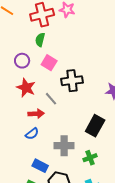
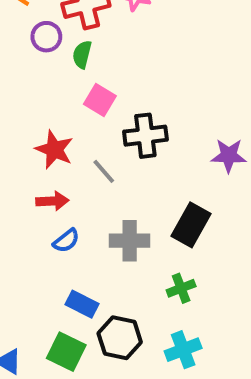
purple circle: (22, 61) -> (46, 37), moved
red arrow: (36, 114) -> (52, 201), moved
gray cross: (64, 146) -> (130, 241), moved

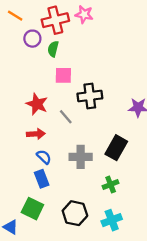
pink square: (100, 100) -> (63, 75), turned -30
blue semicircle: (66, 241) -> (44, 157), turned -98
blue rectangle: (82, 304) -> (42, 179), moved, turned 42
green square: (66, 352) -> (32, 209), moved

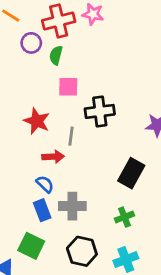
gray line: (66, 117) -> (71, 136), turned 49
red arrow: (36, 134) -> (53, 157), moved
gray cross: (81, 157) -> (72, 206), moved

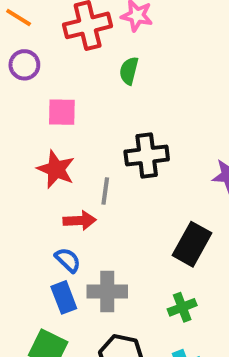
purple circle: (31, 43) -> (24, 65), moved
green semicircle: (56, 55) -> (129, 71), moved
pink square: (68, 87) -> (62, 112), moved

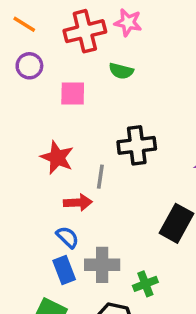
green semicircle: (129, 71) -> (121, 71), turned -90
pink square: (62, 112) -> (73, 93), moved
green cross: (182, 307) -> (145, 284), moved

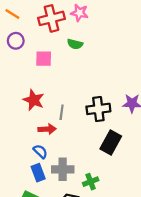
black cross: (137, 145) -> (98, 109), moved

